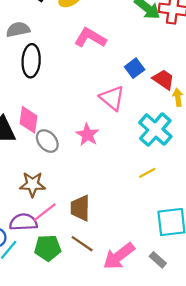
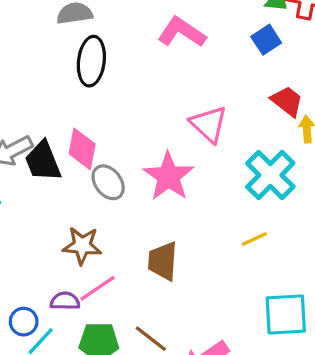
blue square: (135, 68) -> (266, 40), moved
pink star: (87, 135) -> (169, 176), size x1.4
brown trapezoid: (80, 208) -> (163, 261), moved
purple semicircle: (23, 222) -> (65, 301), size x0.7

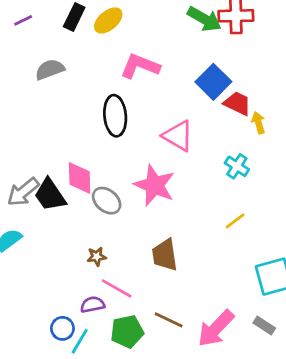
blue square: (266, 40) -> (213, 82), moved, size x1.4
black ellipse: (91, 61) -> (115, 116), moved
cyan cross: (270, 175) -> (237, 166), size x0.6
brown star: (82, 246) -> (97, 256), size x0.6
pink line: (98, 288) -> (117, 288), turned 76

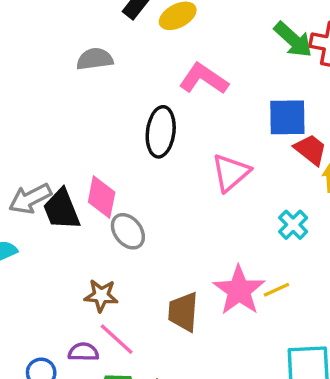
blue square: (213, 82) -> (287, 117), turned 32
pink triangle: (178, 136) -> (231, 173), turned 36
pink star: (155, 185) -> (239, 290), moved
brown star: (97, 256) -> (101, 296), size x1.4

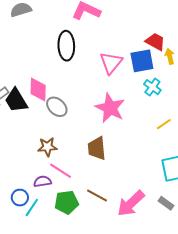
blue square: (287, 117) -> (142, 61), moved
pink star: (239, 290) -> (110, 108), moved
yellow line: (276, 290) -> (164, 124), moved

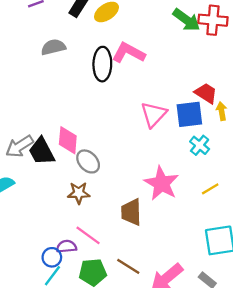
black ellipse: (66, 46) -> (102, 64), moved
pink star: (110, 108) -> (162, 183), moved
brown star: (47, 147) -> (79, 193), moved
blue circle: (20, 198) -> (52, 257), moved

